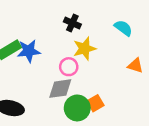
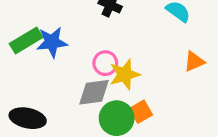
yellow star: (84, 49) -> (125, 74), moved
orange triangle: (135, 66) -> (194, 62), turned -42

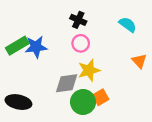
orange triangle: (194, 62) -> (139, 61), turned -49
pink circle: (105, 63) -> (81, 43), moved

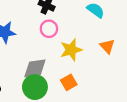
yellow star: (89, 70) -> (71, 50), moved
green circle: (83, 102) -> (35, 87), moved

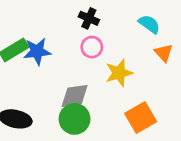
orange triangle: (107, 46) -> (164, 53), moved
orange square: (69, 82) -> (141, 117), moved, size x1.5

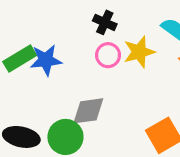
yellow star: (119, 73) -> (139, 52), moved
green circle: (75, 119) -> (65, 137), moved

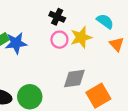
gray diamond: (88, 111) -> (74, 78), moved

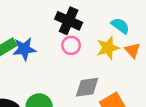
black cross: (57, 17) -> (69, 21), size x1.5
yellow star: (81, 37) -> (108, 48), moved

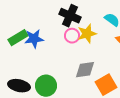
yellow star: (108, 48) -> (87, 34), moved

